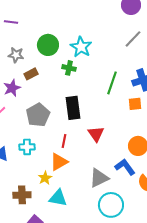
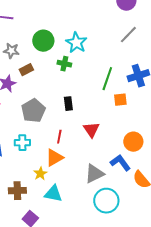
orange square: (135, 104) -> (120, 100), moved
black rectangle: (73, 108) -> (68, 104), size x0.6

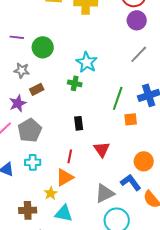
green circle: (43, 41) -> (43, 47), moved
gray pentagon: (33, 111) -> (30, 130), moved

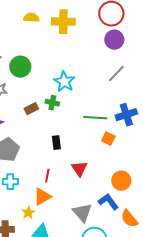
brown rectangle: (37, 89) -> (31, 109), moved
green line: (118, 98) -> (95, 118), turned 75
orange square: (131, 119) -> (108, 139), turned 32
gray triangle: (105, 193) -> (82, 213), turned -45

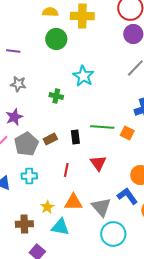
green circle: (20, 67) -> (56, 39), moved
green cross: (52, 103) -> (56, 96), moved
brown rectangle: (31, 109) -> (50, 139), moved
green line: (95, 118) -> (102, 127), moved
orange triangle: (42, 197) -> (73, 202), moved, turned 30

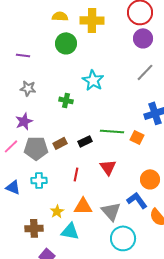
black rectangle: (75, 137) -> (85, 141), turned 72
gray pentagon: (26, 144) -> (36, 148), turned 30

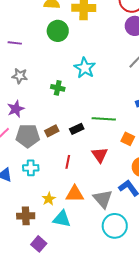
orange square: (137, 137) -> (128, 139), moved

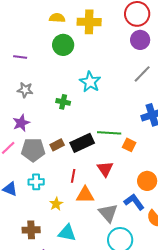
black rectangle: (77, 129) -> (82, 143), size x1.6
orange square: (128, 139) -> (129, 145), moved
orange triangle: (75, 194) -> (85, 195), moved
yellow star: (49, 199) -> (56, 204), moved

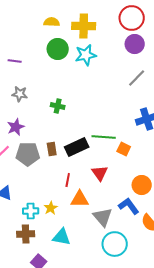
cyan star: (90, 82) -> (86, 55), moved, turned 30
brown rectangle: (57, 145) -> (52, 149), turned -72
cyan cross: (36, 182) -> (31, 211), moved

